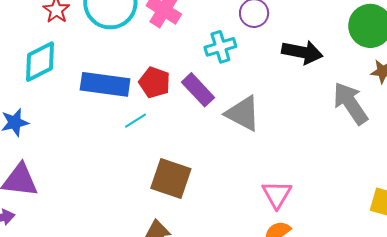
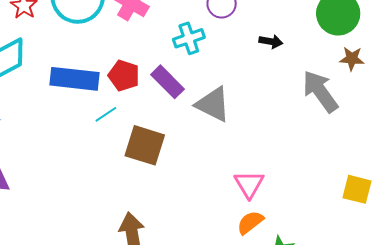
black arrow: (302, 52) -> (271, 41), size x0.6
brown square: (171, 179) -> (145, 145), moved

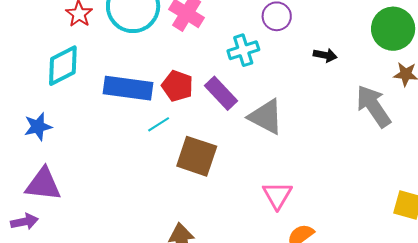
pink triangle: (249, 184) -> (277, 195), moved

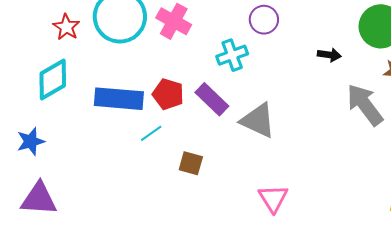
black arrow: (325, 55) -> (329, 55), moved
brown square: (197, 156) -> (191, 163), size x0.6

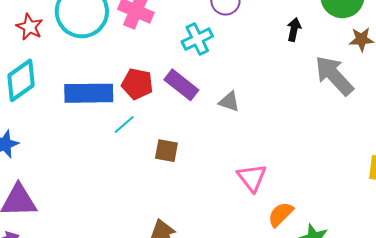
black arrow: (329, 55) -> (294, 29), turned -80
gray triangle: (258, 120) -> (229, 102), size x0.6

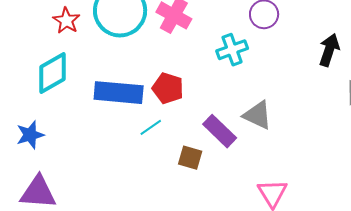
black arrow: (294, 29) -> (329, 50), size x1.4
purple rectangle: (181, 85) -> (220, 131), moved
gray triangle: (229, 102) -> (258, 115), size x1.4

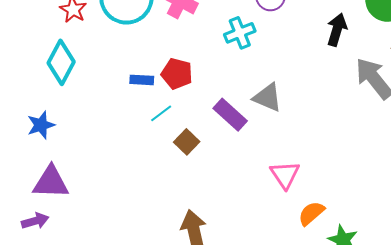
cyan diamond: (53, 73) -> (61, 62), turned -30
blue rectangle: (119, 93) -> (142, 80), moved, size x0.5
brown square: (190, 158) -> (187, 142), moved, turned 30

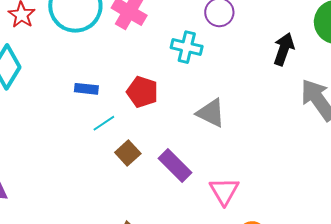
cyan cross: (240, 33) -> (187, 47), turned 32
red pentagon: (177, 74) -> (142, 92), moved
purple rectangle: (230, 115) -> (175, 165), moved

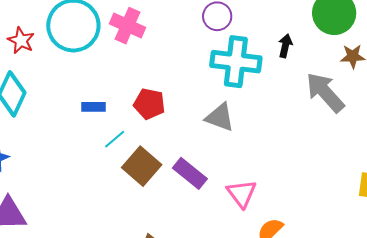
cyan cross: (187, 47) -> (236, 62), moved, size x1.6
black arrow: (284, 49) -> (285, 46), size x0.7
brown square: (128, 153) -> (142, 166), size x1.5

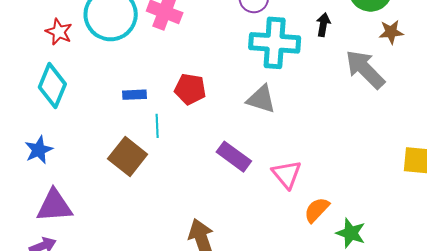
cyan line: (115, 139) -> (157, 126), turned -50
brown square: (142, 166) -> (128, 156), moved

